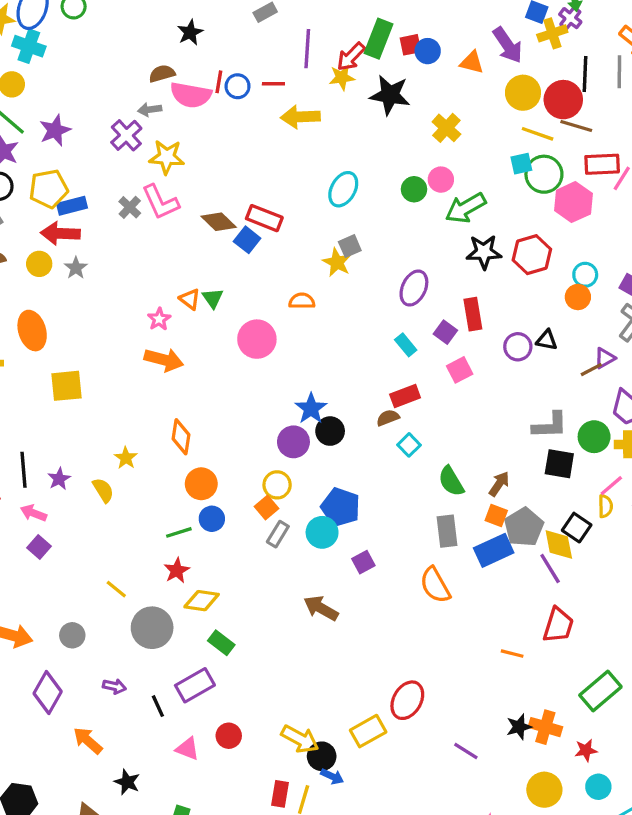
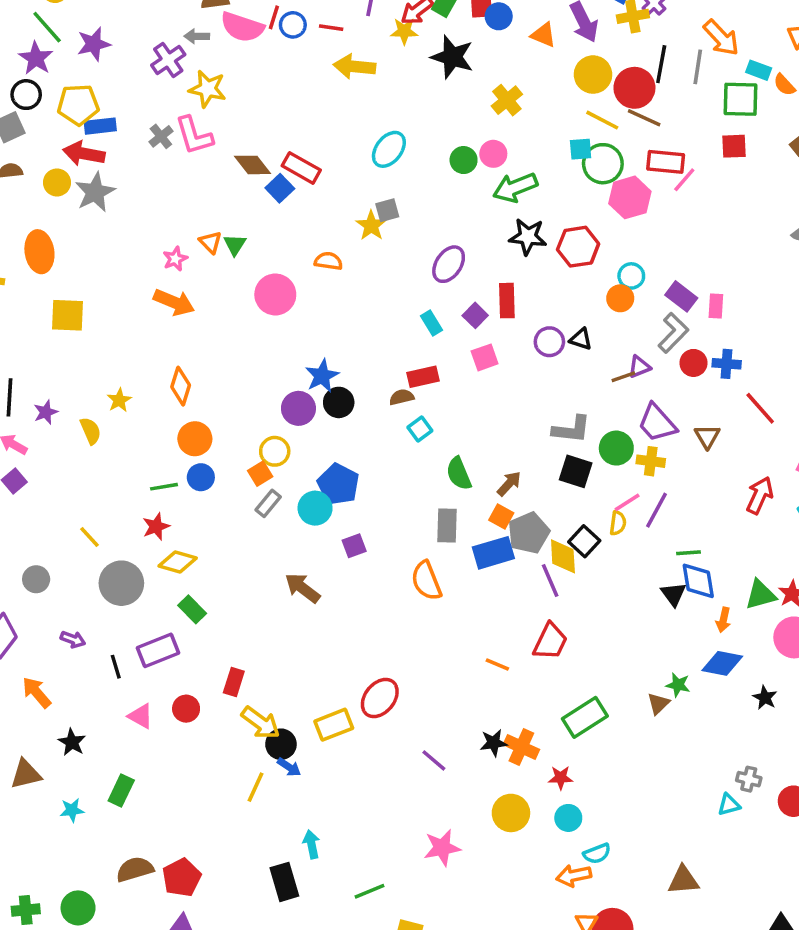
gray star: (76, 268) -> (95, 192), size x1.6
red rectangle: (280, 794) -> (234, 682), moved

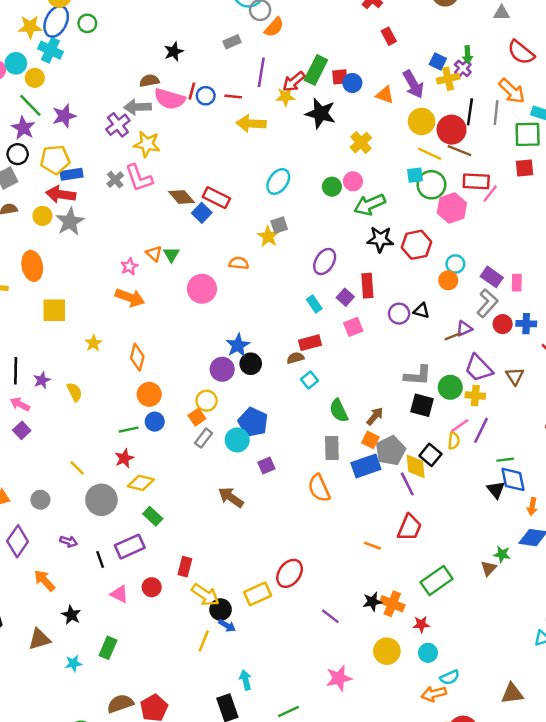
gray arrow: (197, 36) -> (137, 107), size x1.5
yellow star: (119, 400) -> (93, 343), moved

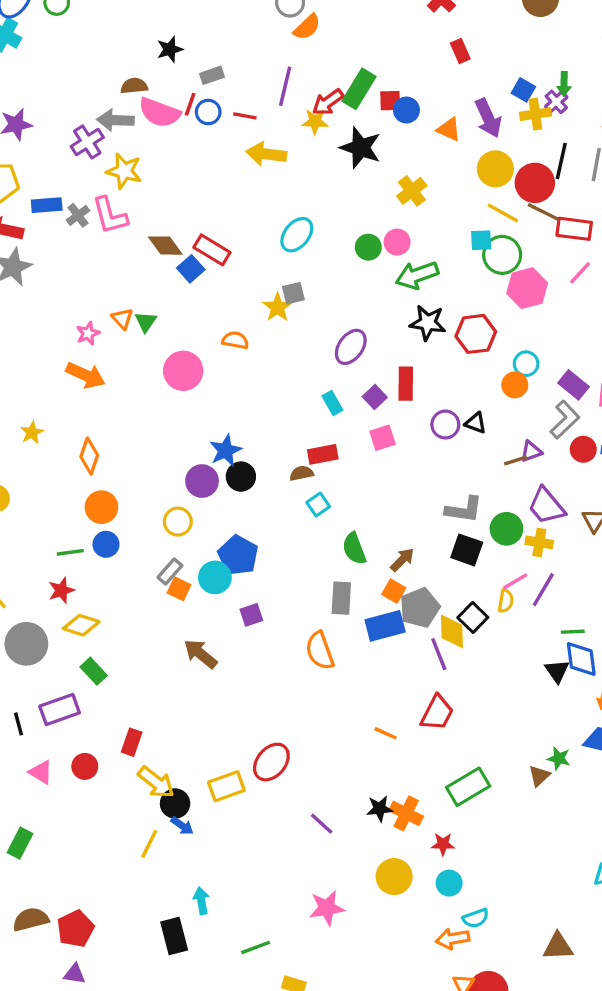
gray rectangle: (232, 42) -> (212, 75), moved
blue rectangle: (72, 174) -> (47, 205), moved
red rectangle: (476, 181) -> (574, 229), moved
orange square: (197, 417) -> (179, 589), moved, turned -35

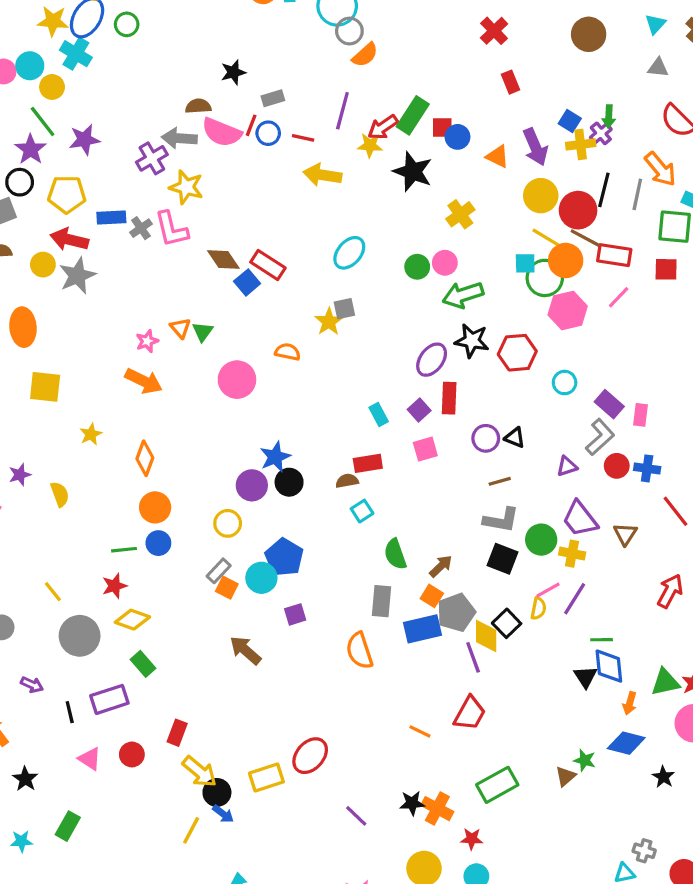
purple ellipse: (351, 347) -> (432, 360), moved
orange circle: (515, 385) -> (566, 260), moved, size x1.4
brown line: (515, 460) -> (500, 481), moved

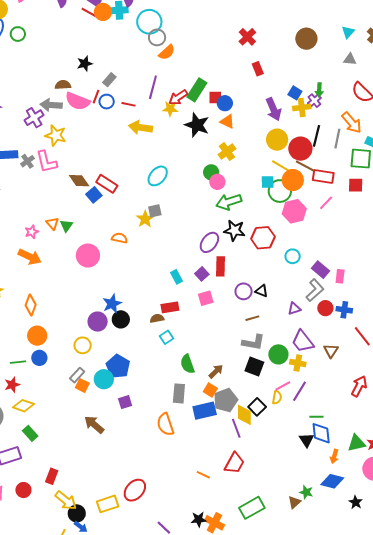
gray rectangle: (273, 98) -> (109, 80), turned -32
orange triangle: (498, 156) -> (227, 121), moved
green circle: (417, 267) -> (211, 172), moved

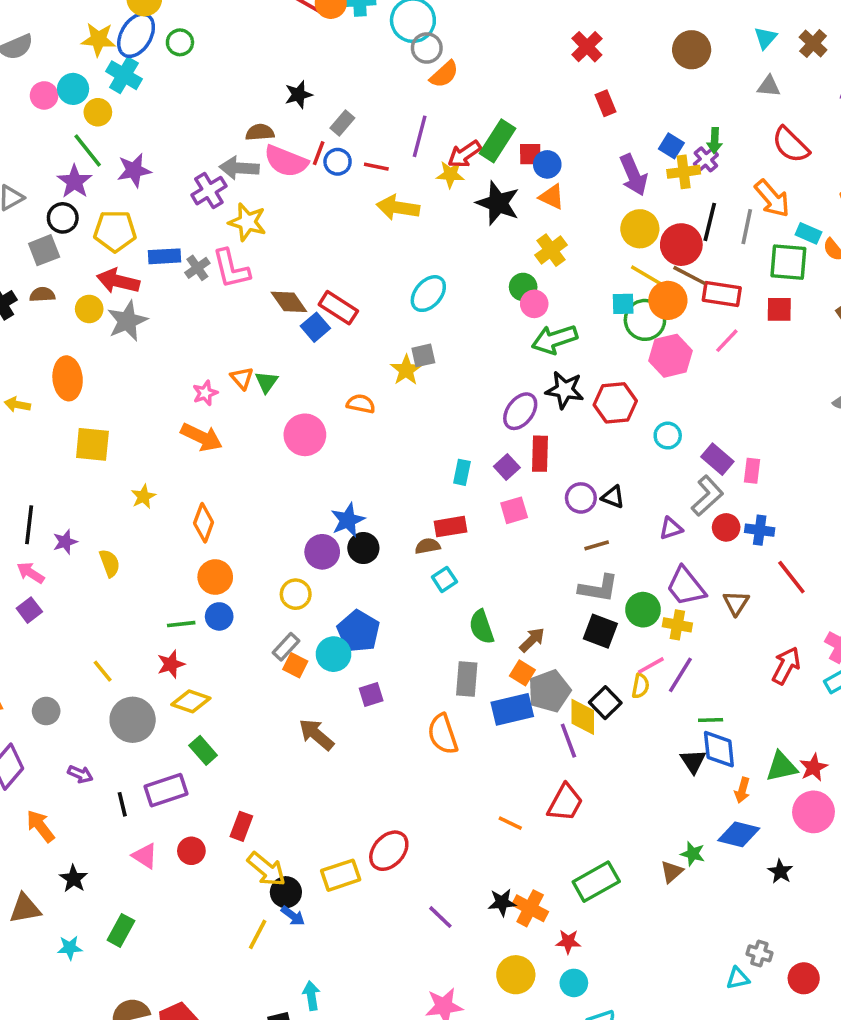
cyan rectangle: (176, 277) -> (462, 472), turned 40

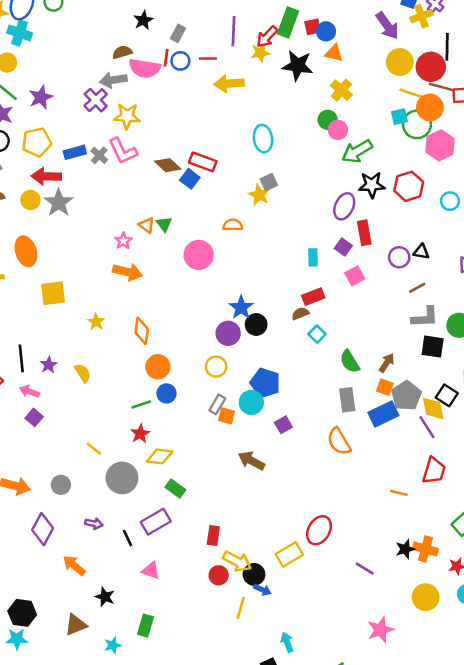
cyan ellipse: (428, 294) -> (263, 139), turned -36
red circle: (191, 851) -> (219, 575), moved

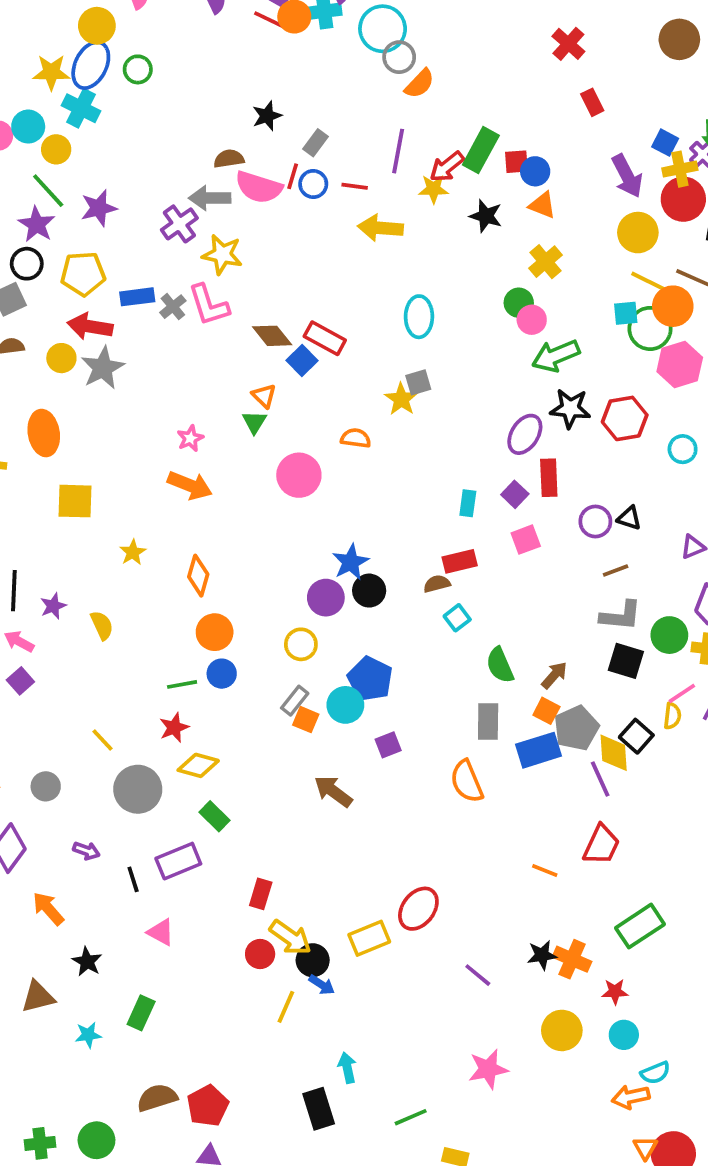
black star: (298, 66) -> (486, 216), size x0.7
red circle: (431, 67) -> (683, 199), moved
orange triangle: (147, 225) -> (264, 396), moved

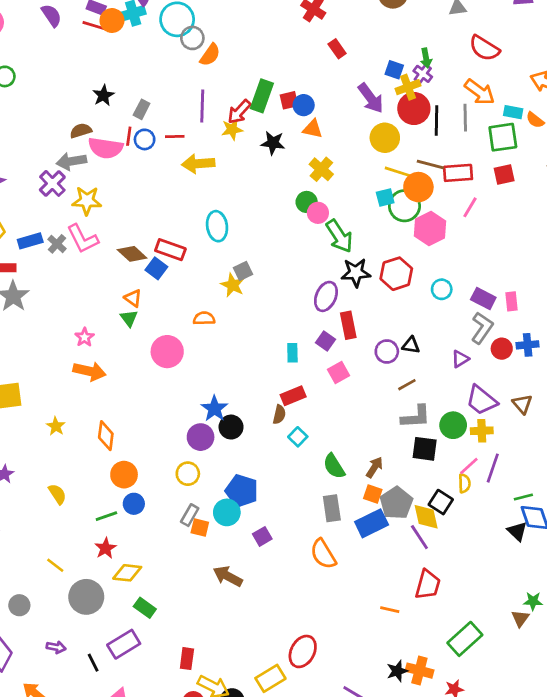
cyan ellipse: (419, 317) -> (217, 226), moved
green arrow: (556, 356) -> (339, 236), turned -92
brown semicircle: (437, 584) -> (279, 414), turned 126
yellow semicircle: (102, 625) -> (57, 494), moved

